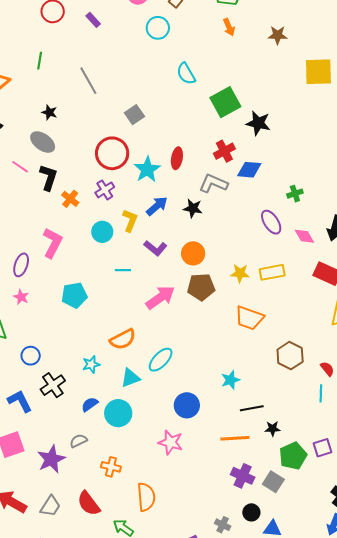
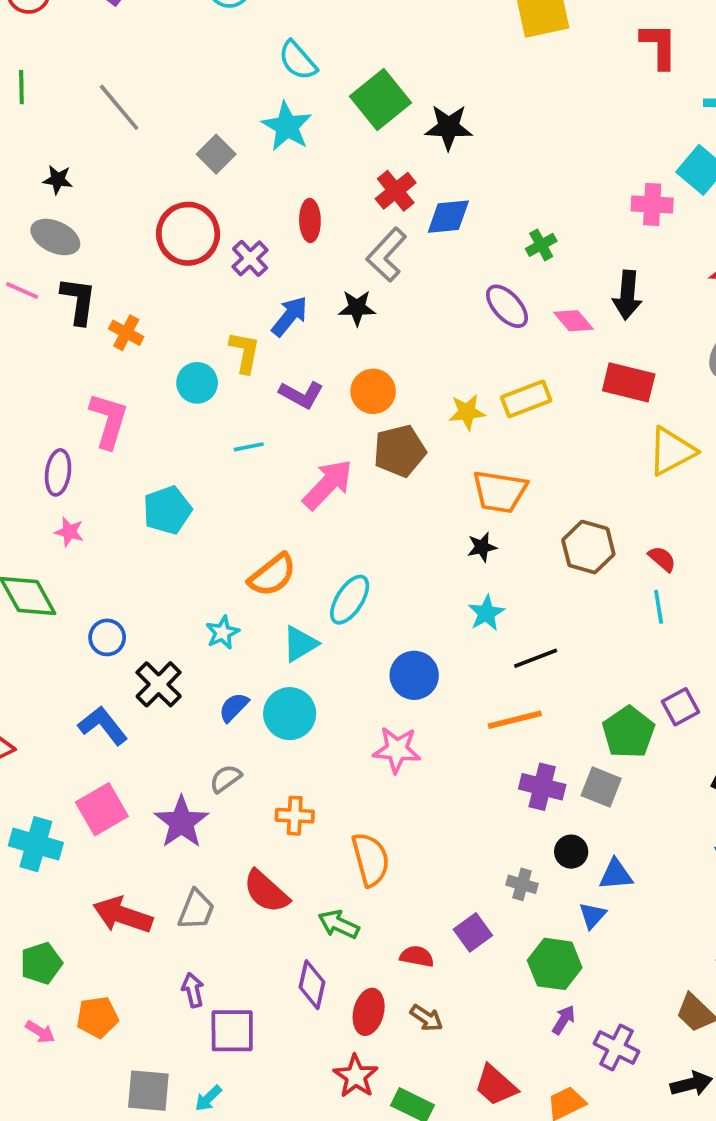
cyan star: (147, 169) -> (287, 126), moved
gray L-shape: (213, 184) -> (387, 255), turned -60
purple cross: (105, 190) -> (250, 258), moved
black star: (273, 429) -> (482, 547), moved

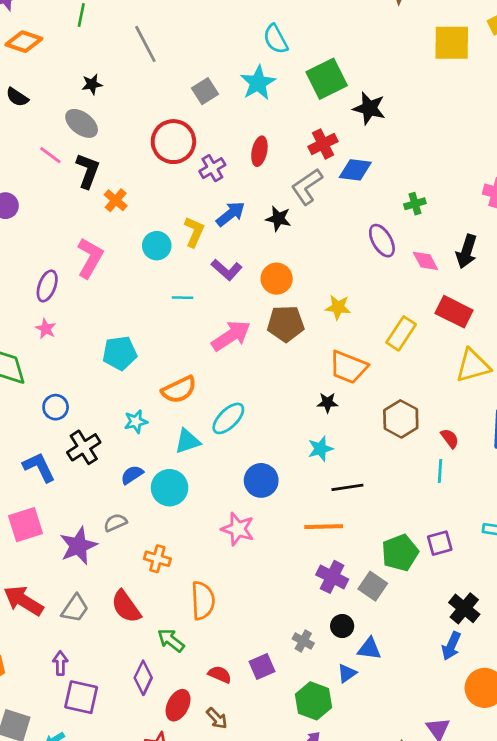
black star: (58, 180) -> (92, 84), turned -30
yellow rectangle: (526, 399) -> (401, 333), moved, turned -48
cyan pentagon: (167, 510) -> (120, 353), moved

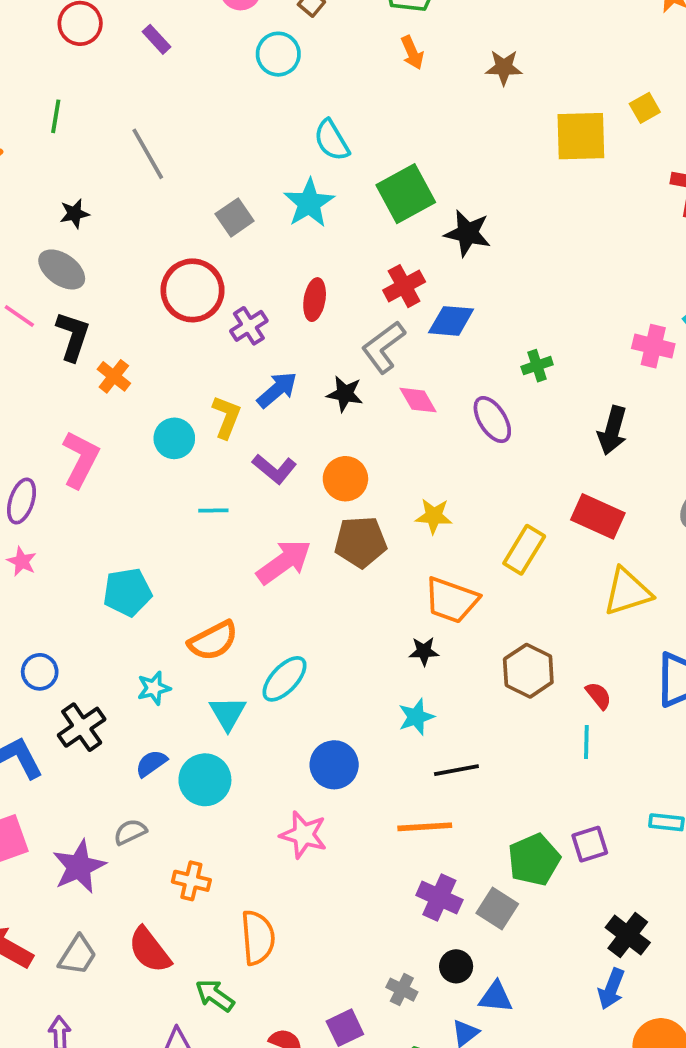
pink diamond: (425, 261) -> (418, 400), moved
cyan triangle: (187, 441) -> (228, 713), turned -40

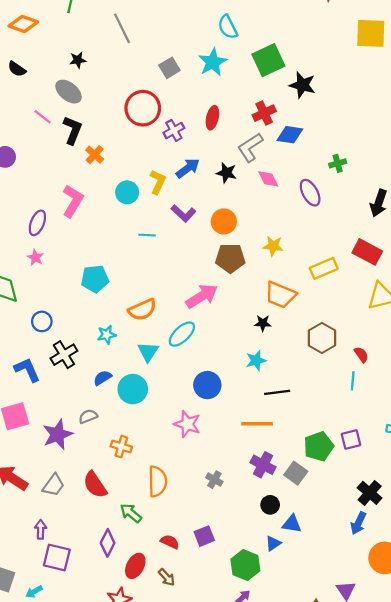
yellow rectangle: (524, 550) -> (324, 268), turned 32
pink arrow: (284, 562) -> (202, 296), moved
gray cross: (402, 990) -> (214, 480), moved

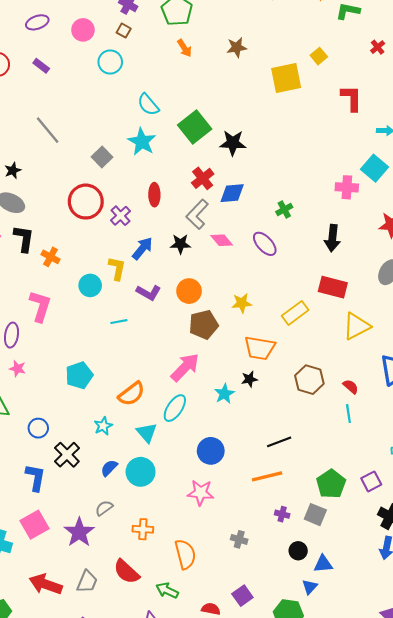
cyan star: (256, 360) -> (224, 394), moved
blue L-shape: (27, 370) -> (35, 478), turned 48
purple square: (351, 439) -> (371, 481), moved
purple cross: (263, 465) -> (282, 514), size x0.6

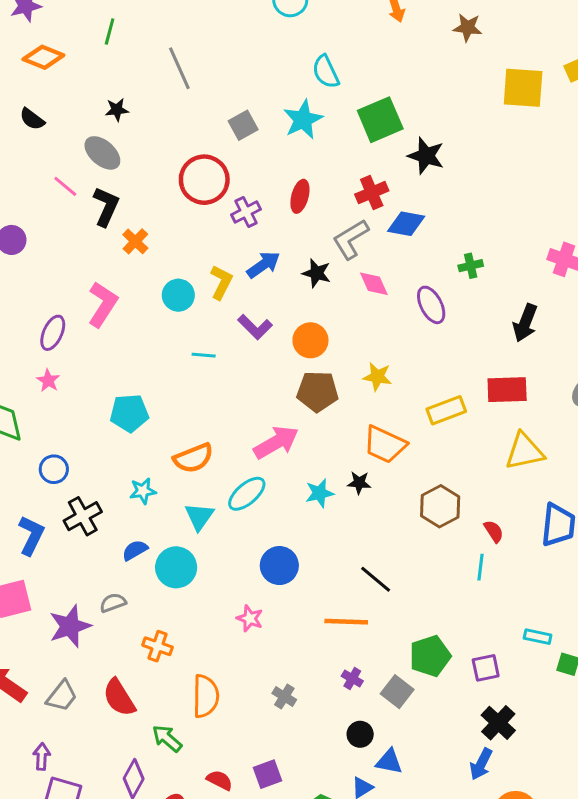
red rectangle: (333, 287) -> (507, 390), turned -32
black line: (279, 442) -> (376, 579), turned 45
pink star: (201, 493) -> (250, 618), size x0.7

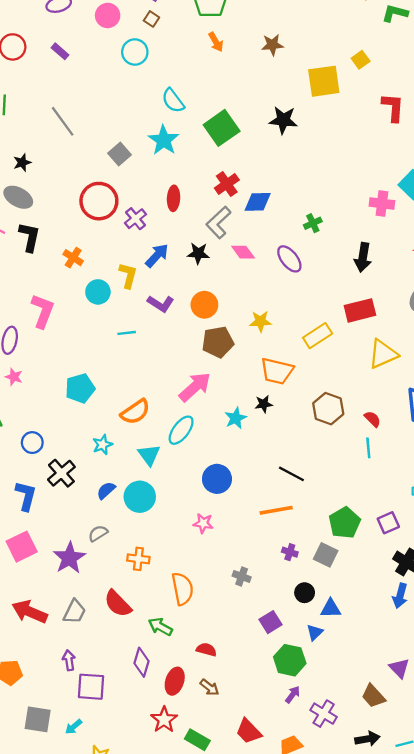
black star: (426, 156) -> (283, 120), moved
orange cross: (135, 241) -> (73, 258), moved
purple square: (267, 774) -> (270, 622), moved

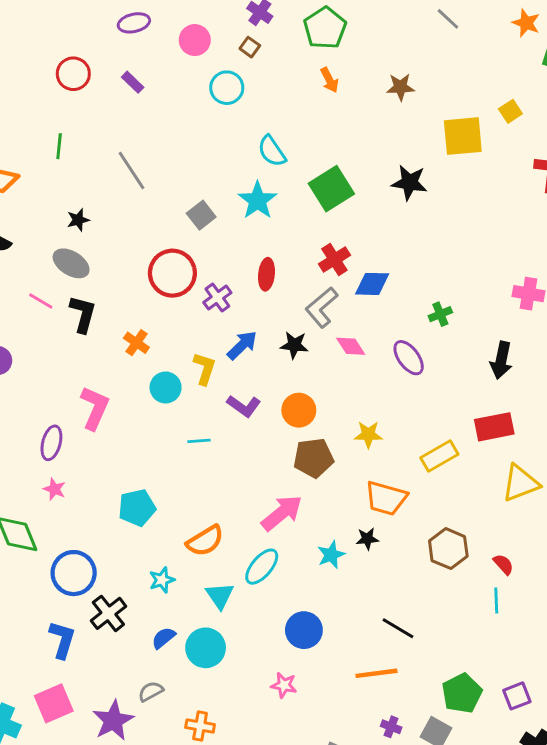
blue circle: (32, 443) -> (74, 573), size x1.6

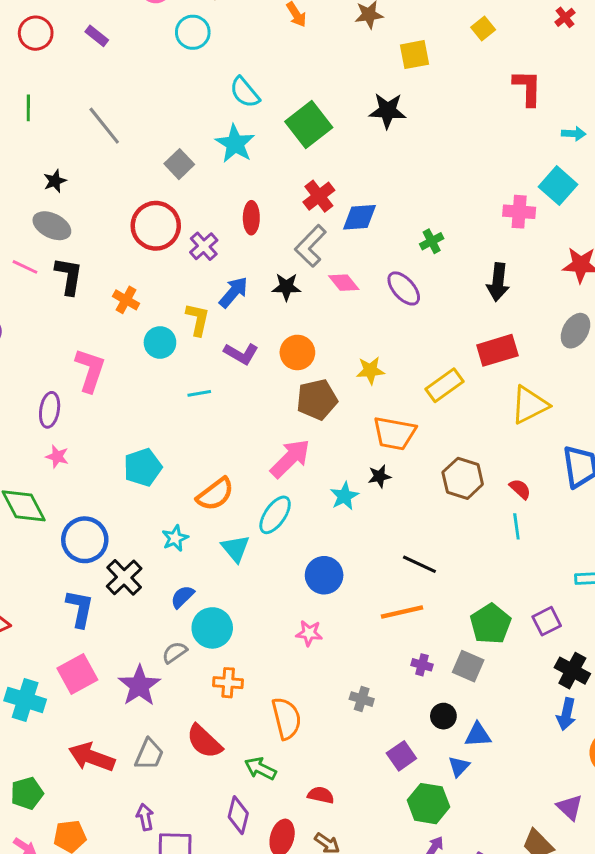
yellow square: (463, 136) -> (414, 55), moved, size x0.7
cyan circle: (206, 648) -> (212, 628), moved

